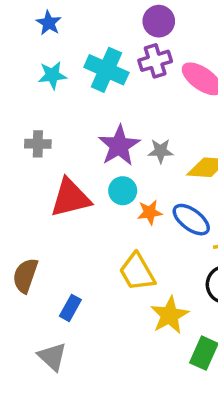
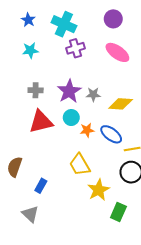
purple circle: (159, 21) -> (113, 19), moved
purple cross: (155, 61) -> (75, 48), moved
cyan cross: (106, 70) -> (64, 24), moved
gray cross: (38, 144) -> (36, 90), moved

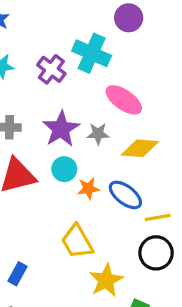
cyan cross: (64, 24) -> (92, 53), moved
purple cross: (75, 48) -> (51, 69), moved, turned -36
pink ellipse: (117, 52) -> (124, 100), moved

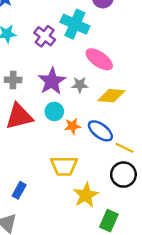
yellow line: (158, 217) -> (125, 148), turned 36
yellow trapezoid: (77, 242) -> (64, 166), turned -60

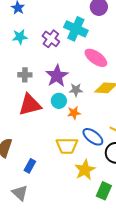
gray star: (80, 85) -> (76, 90), moved
blue ellipse: (100, 131) -> (93, 137), moved

